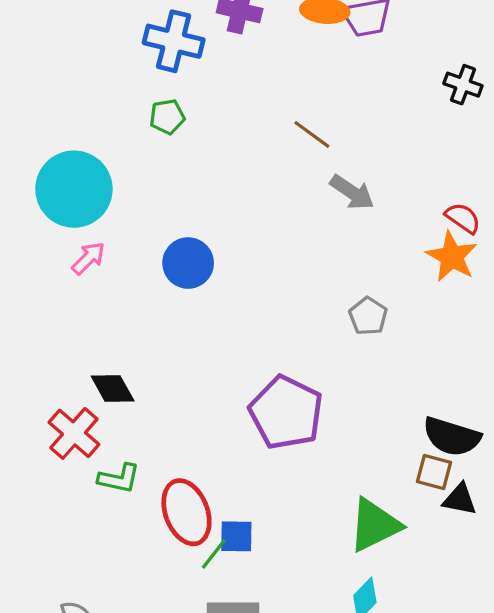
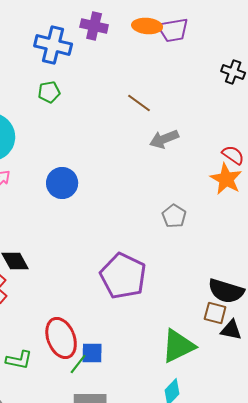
gray arrow: (352, 192) -> (164, 139), turned 124
green L-shape: (119, 478) -> (19, 360), moved

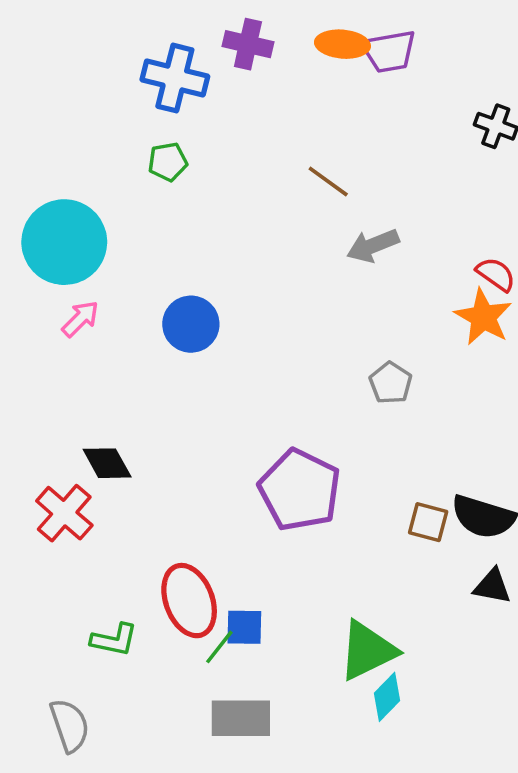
brown square: (215, 313) -> (428, 522), moved
green triangle: (178, 346) -> (367, 650), moved

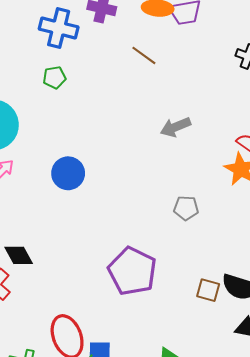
brown line: (328, 181) -> (144, 55), moved
gray pentagon: (391, 383) -> (186, 208), turned -30

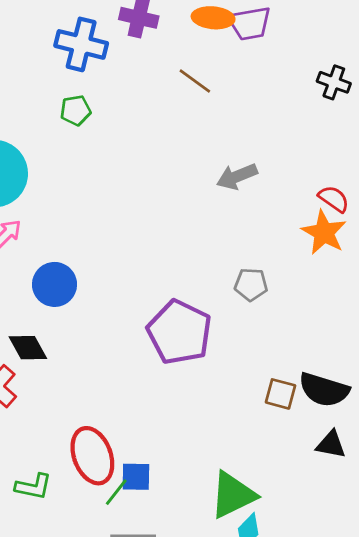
blue circle: (68, 173) -> (55, 284), moved
purple pentagon: (132, 271) -> (179, 332), moved

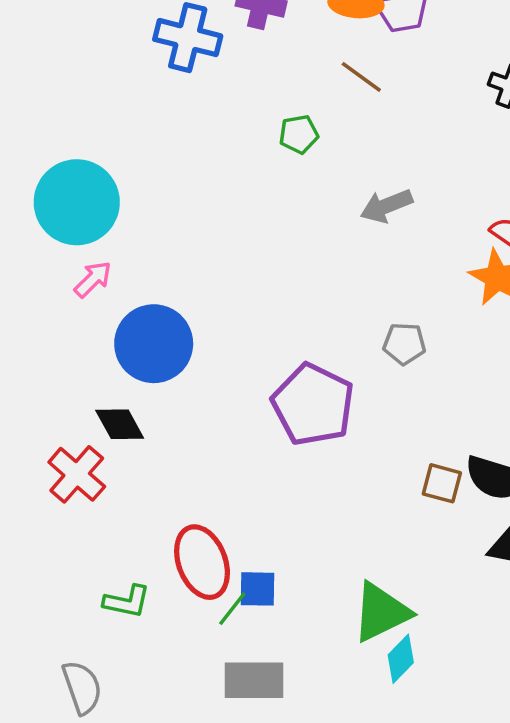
brown line: (195, 81) -> (361, 77), moved
green pentagon: (76, 110) -> (299, 134), moved
blue circle: (55, 284) -> (154, 344), size x1.4

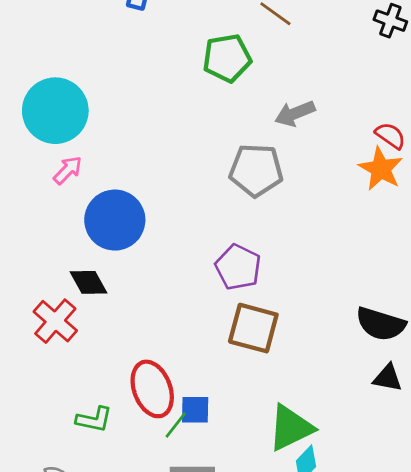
green pentagon: (299, 134) -> (227, 58), size x1.6
gray pentagon: (404, 344) -> (256, 170), moved, size x1.6
purple pentagon: (313, 405) -> (238, 267), size x0.7
brown square: (442, 483) -> (253, 328), moved, size x1.6

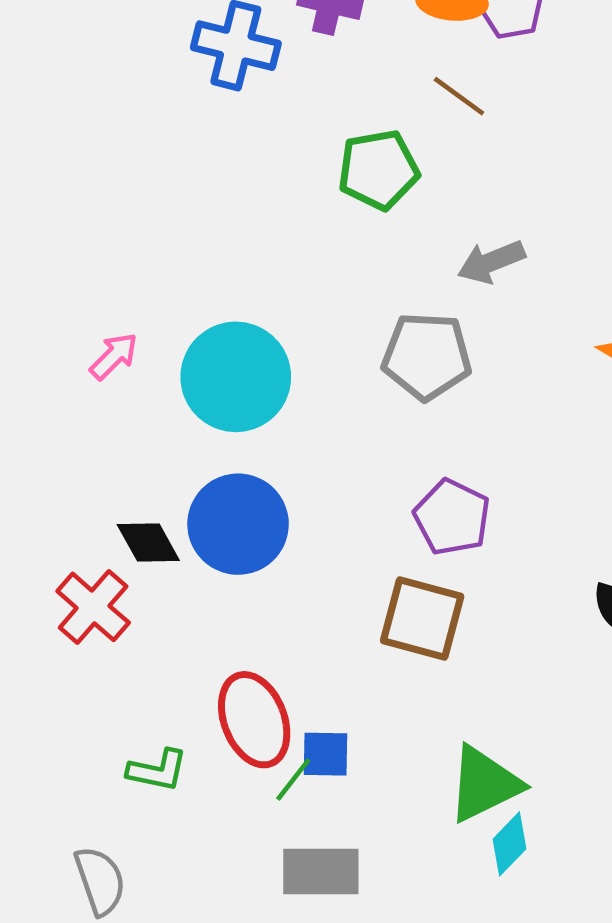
cyan circle: (55, 111) -> (236, 377), moved
blue circle: (115, 220) -> (238, 524), moved
purple pentagon: (238, 267) -> (452, 517), moved

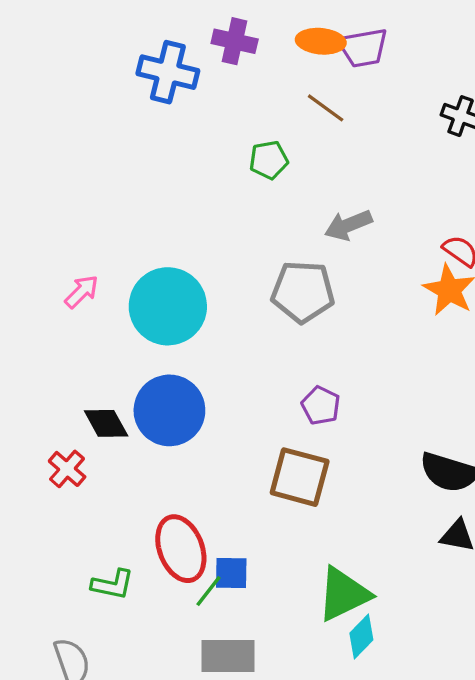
green pentagon: (378, 170) -> (269, 160), size x0.7
purple pentagon: (452, 517) -> (321, 406), size x0.7
red cross: (93, 607) -> (67, 469), size x0.7

